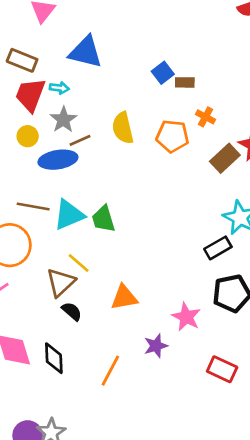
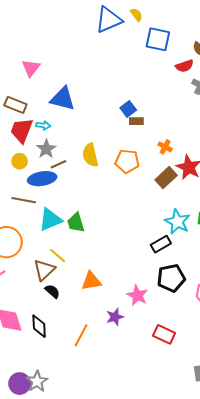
blue square: (163, 73) -> (128, 109), moved
orange cross: (205, 117) -> (165, 147), moved
brown line: (33, 207) -> (24, 200), moved

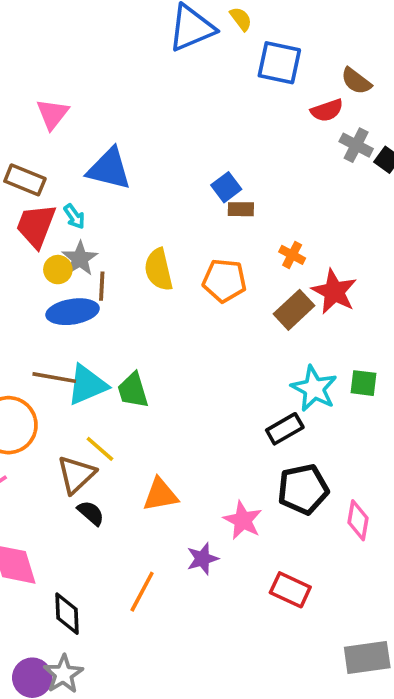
cyan arrow: (43, 125) -> (74, 216), turned 48
yellow circle: (20, 161) -> (58, 270), moved
brown line: (59, 164) -> (102, 286), turned -63
brown line: (24, 200) -> (54, 378), moved
black diamond: (39, 326) -> (67, 614), moved

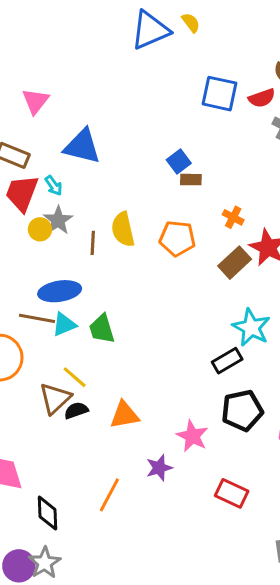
blue square: (279, 63) -> (220, 94), moved
brown line: (102, 286) -> (93, 243), moved
blue ellipse: (73, 312) -> (60, 291), moved
cyan triangle: (87, 385) -> (64, 324), size x0.7
black semicircle: (91, 513) -> (76, 410), moved, turned -60

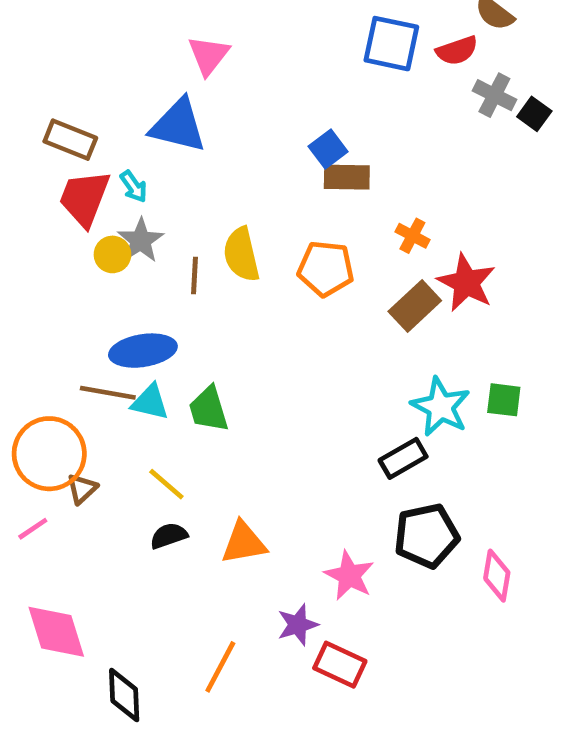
pink triangle: (35, 101) -> (209, 55), moved
brown rectangle: (191, 180) -> (347, 177), size x1.4
cyan triangle: (64, 324) -> (150, 402), turned 36
brown triangle: (55, 398) -> (82, 489), moved, size x0.6
red rectangle: (232, 493) -> (340, 665), moved

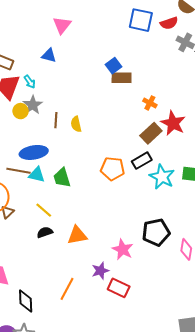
blue triangle: (178, 126) -> (49, 55), size x0.6
yellow semicircle: (241, 254) -> (76, 124), moved, size x0.7
orange pentagon: (326, 269) -> (112, 169), moved
black rectangle: (403, 458) -> (142, 161), moved

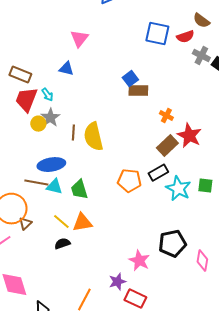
yellow semicircle: (76, 124) -> (93, 137), size x1.8
orange triangle: (77, 235) -> (82, 223), moved

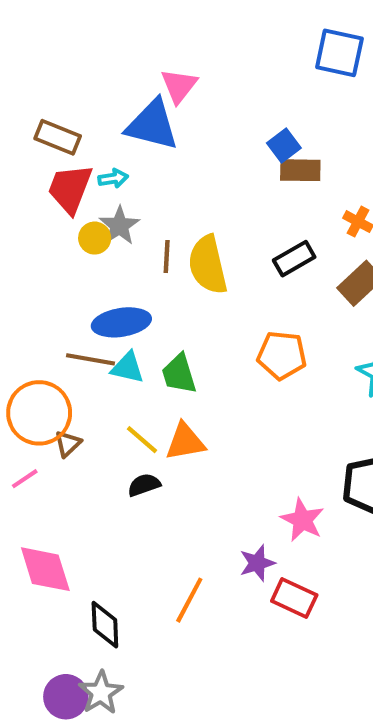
pink triangle: (79, 39) -> (179, 86), moved
blue triangle: (66, 69) -> (152, 125), size x1.8
cyan arrow: (47, 95) -> (113, 178), turned -64
black rectangle: (158, 173) -> (294, 259), moved

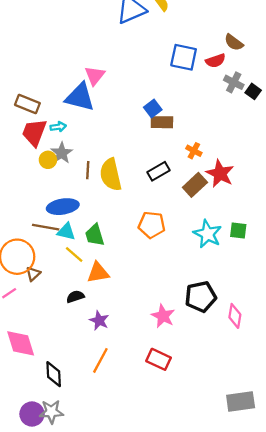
yellow line: (142, 440) -> (74, 254), moved
purple star: (257, 563) -> (99, 321), moved, turned -30
gray star: (101, 693) -> (51, 412), turned 30

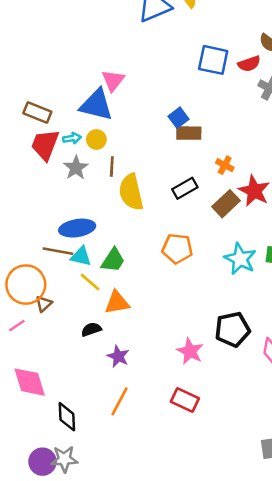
yellow circle: (48, 160) -> (96, 139), moved
brown line: (88, 170) -> (112, 166), moved
green trapezoid: (95, 235) -> (113, 260), turned -130

